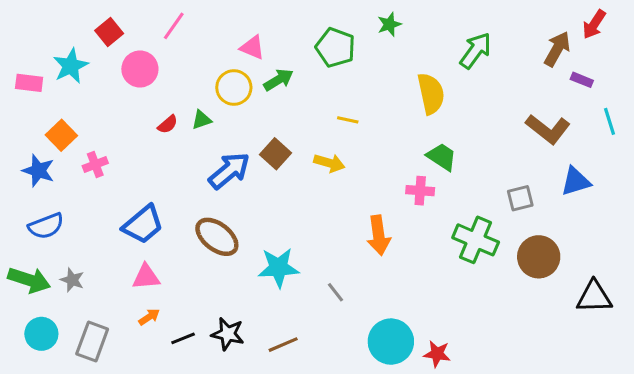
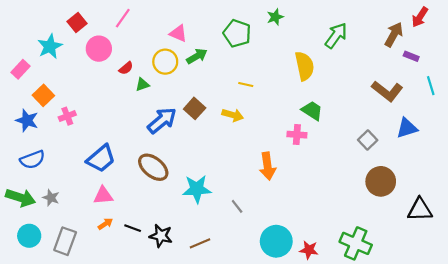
pink rectangle: (29, 83) -> (20, 69), moved, turned -54
red semicircle: (168, 124) -> (126, 68), moved
gray square: (520, 198) -> (368, 140), turned -30
green cross: (476, 240) -> (356, 243), moved
black line: (183, 338) -> (133, 228), moved, turned 42

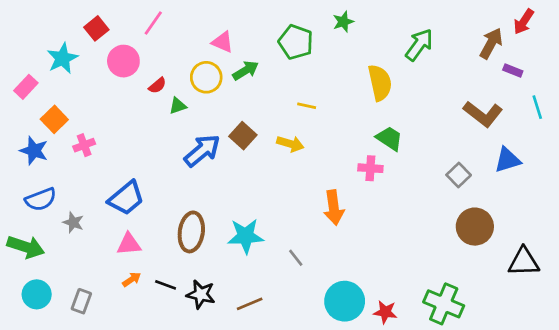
brown ellipse: (153, 167) -> (191, 232), moved, turned 60
gray star: (51, 198) -> (73, 222), moved
gray rectangle: (65, 241) -> (81, 301), size x0.7

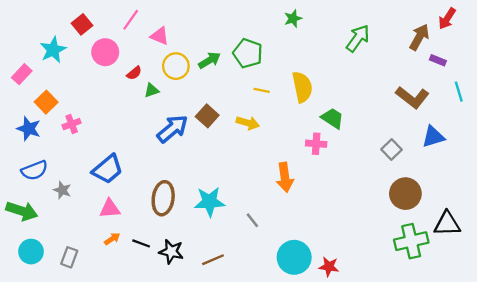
pink triangle: (223, 42) -> (160, 36), moved
green pentagon: (296, 42) -> (248, 53), moved
yellow semicircle: (380, 83) -> (302, 87), moved
green cross: (444, 304) -> (411, 241), moved, turned -36

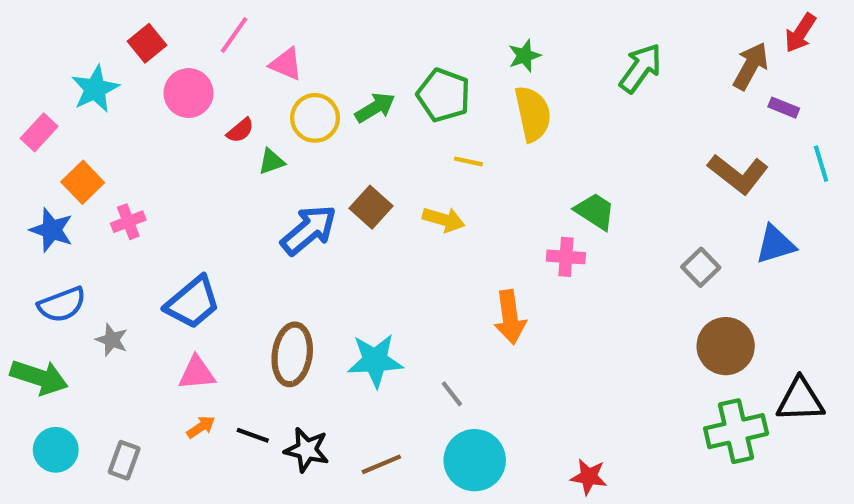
green star: (293, 19) -> (524, 56), moved
yellow semicircle: (302, 87) -> (533, 114), moved
cyan circle: (294, 257) -> (475, 460), moved

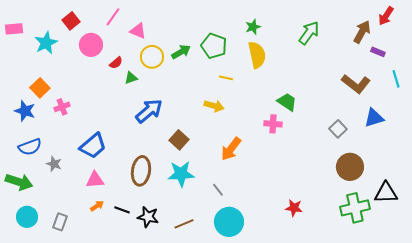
pink rectangle: (39, 132) -> (14, 29), moved, turned 42
brown square: (371, 207) -> (179, 140), moved
orange arrow: (510, 317) -> (231, 149), moved, turned 45
red star: (589, 477) -> (294, 208), moved

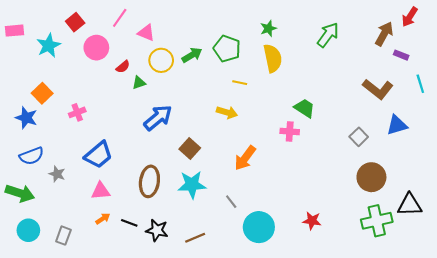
pink cross: (62, 107) -> (77, 112), moved
cyan circle: (229, 222) -> (259, 227), moved

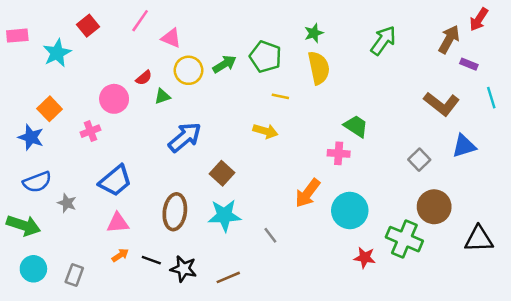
pink circle: (96, 48) -> (114, 99), moved
orange arrow: (245, 158) -> (308, 193), moved
green cross: (377, 221) -> (404, 239), moved, turned 36
cyan circle: (259, 227) -> (350, 210), moved

